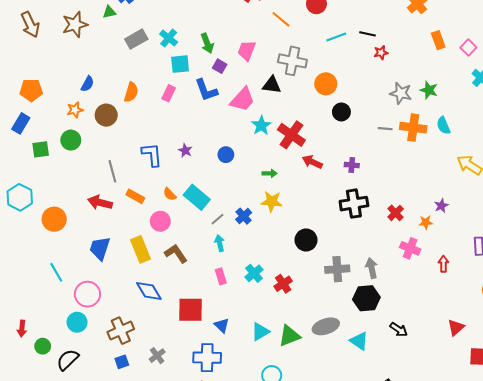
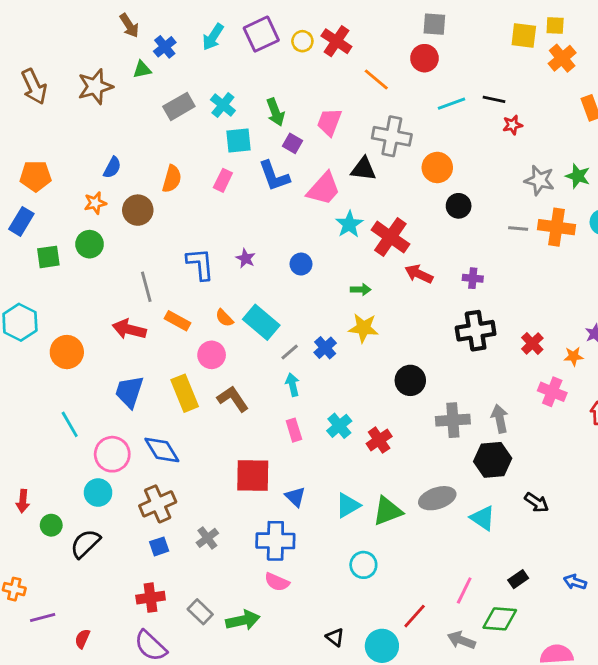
blue diamond: (149, 291) -> (162, 450), moved

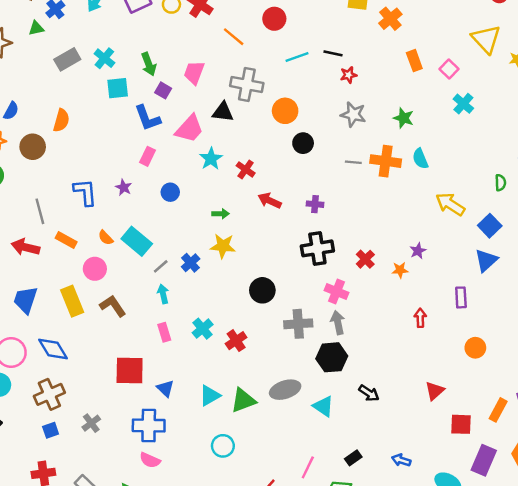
pink rectangle: (223, 180) -> (147, 156), moved
gray star: (539, 180) -> (353, 114), moved
red cross: (390, 237) -> (246, 169), size x0.6
pink cross: (552, 392) -> (337, 292), moved

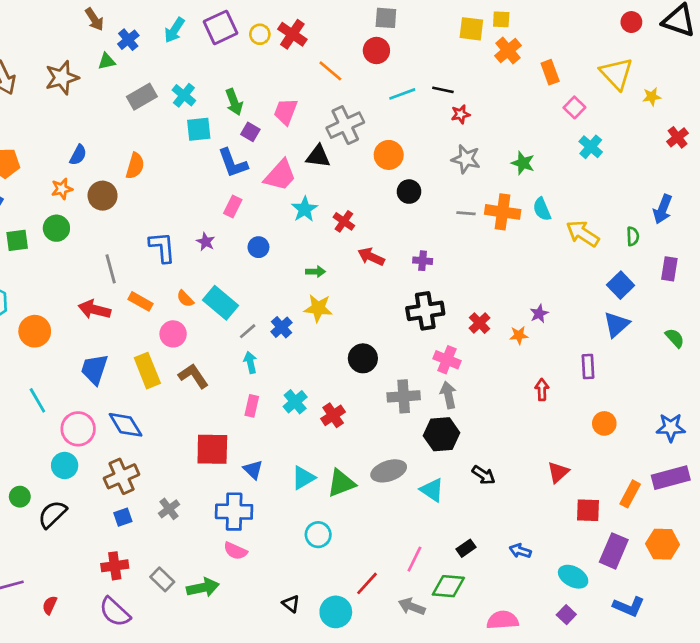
orange rectangle: (414, 61) -> (550, 72), moved
gray cross: (247, 85) -> (345, 125), turned -36
yellow arrow: (450, 204) -> (583, 234), moved
pink rectangle: (164, 332) -> (252, 406), turned 30

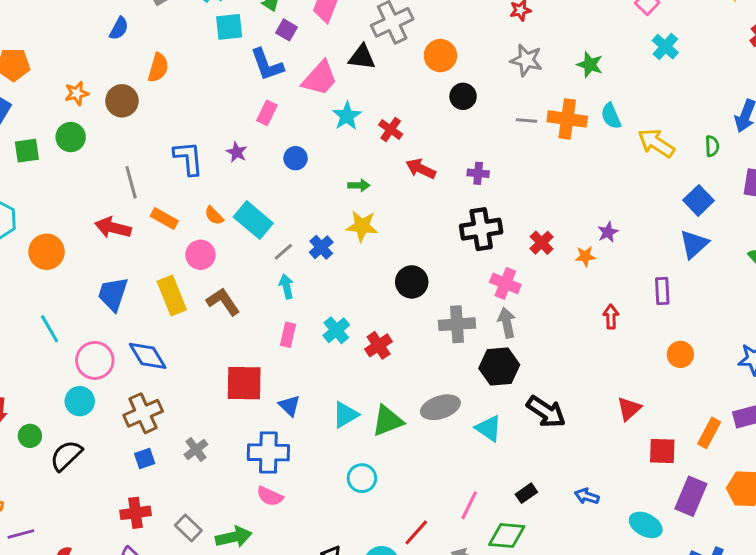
blue semicircle: (78, 155) -> (119, 28), moved
black arrow: (484, 475) -> (546, 412), size x1.5

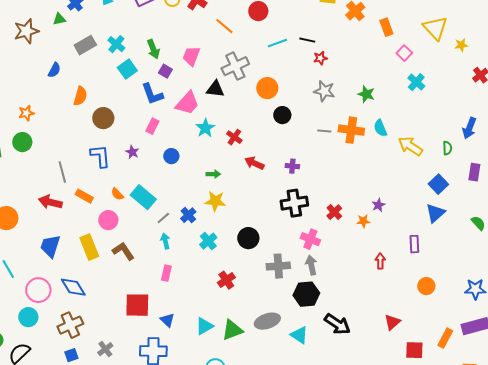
cyan square: (229, 27) -> (127, 69), turned -30
brown circle: (122, 101) -> (103, 118), moved
cyan cross: (336, 330) -> (208, 241), moved

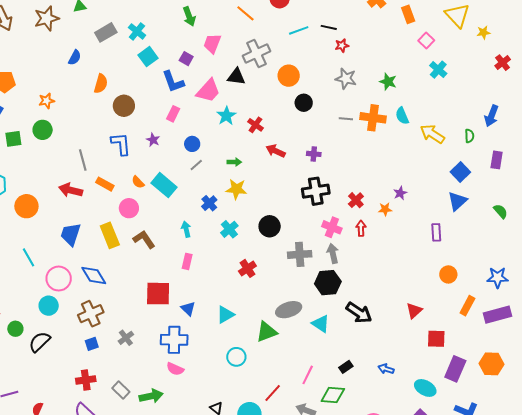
green arrow: (153, 49) -> (189, 16), moved
gray line: (163, 218) -> (196, 165), moved
red arrow: (380, 261) -> (361, 228), moved
green triangle: (232, 330) -> (267, 332), moved
orange rectangle: (445, 338) -> (467, 306), moved

